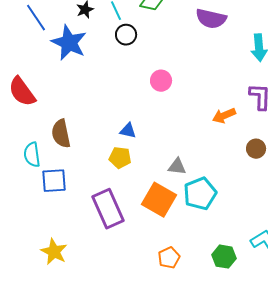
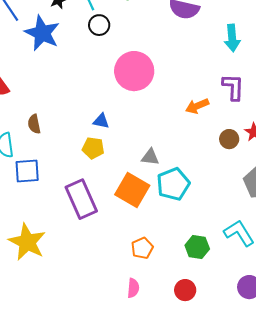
pink circle: (161, 81) -> (134, 71), size x1.8
brown semicircle: (61, 134) -> (34, 124), size x0.7
yellow star: (54, 252) -> (27, 242), size x1.4

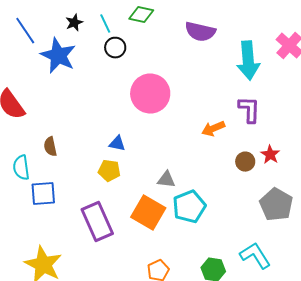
cyan arrow: (232, 38) -> (248, 61), size x1.4

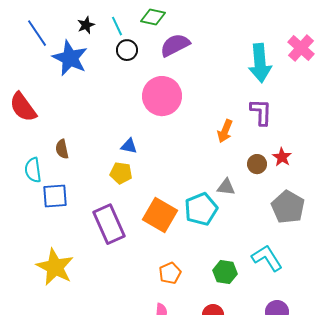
purple semicircle: (200, 32) -> (175, 45), moved, turned 140
orange arrow: (213, 129) -> (225, 131), turned -45
gray triangle: (166, 180) -> (226, 187), moved

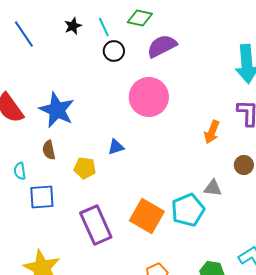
blue star: (70, 58) -> (57, 110), moved
blue triangle: (129, 146) -> (116, 147), turned -30
cyan semicircle: (33, 170) -> (20, 171), size x0.7
yellow pentagon: (121, 173) -> (85, 168), moved

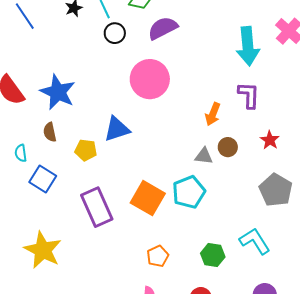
blue triangle: (116, 147) -> (117, 129), size x1.6
brown circle: (244, 165) -> (228, 147), moved
gray triangle: (213, 188) -> (204, 156), moved
blue square: (42, 197) -> (43, 179), turned 36

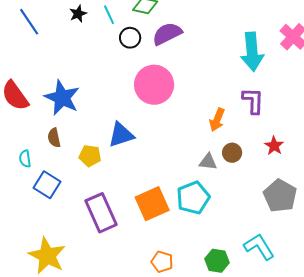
black circle: (115, 33) -> (130, 38), moved
orange square: (148, 198) -> (152, 204), turned 36
orange pentagon: (158, 256) -> (162, 262), turned -30

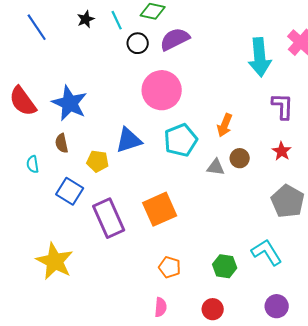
purple L-shape: (253, 101) -> (283, 106), moved
blue square: (47, 185) -> (70, 191), moved
cyan pentagon: (193, 198) -> (181, 140), moved

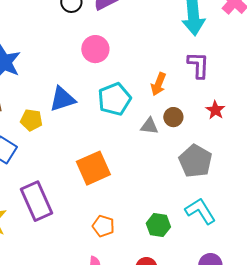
pink circle: (162, 90) -> (95, 49), size x0.7
purple L-shape: (283, 106) -> (198, 65), moved
gray pentagon: (288, 201) -> (195, 161), moved
purple rectangle: (109, 218) -> (36, 201), moved

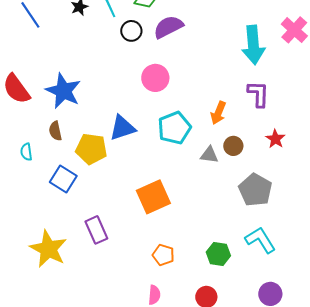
yellow pentagon: (31, 120) -> (91, 149), size x1.4
purple rectangle: (36, 201) -> (96, 230), size x0.7

